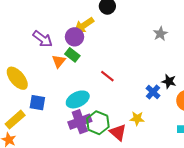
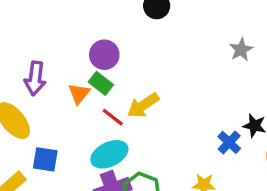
yellow arrow: (84, 25) -> (143, 105), moved
purple arrow: (43, 39) -> (35, 78), moved, turned 60
red line: (107, 76) -> (113, 117), moved

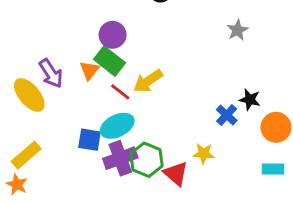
purple arrow: (35, 78) -> (51, 73), moved, turned -40
green rectangle: (101, 83) -> (109, 61), size x1.4
blue square: (45, 159) -> (89, 140), moved

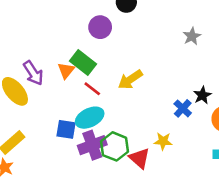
purple circle: (113, 35) -> (100, 27), moved
yellow arrow: (148, 81) -> (130, 80), moved
black star: (250, 100) -> (202, 95), turned 30

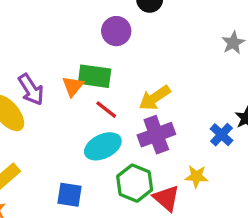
green rectangle: (83, 63) -> (95, 76), turned -30
blue square: (66, 129) -> (69, 195), moved
purple cross: (92, 145) -> (156, 135), moved

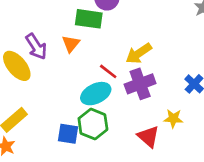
green rectangle: (95, 76) -> (89, 19), moved
red line: (106, 110) -> (108, 71), moved
green hexagon: (135, 183) -> (93, 124), moved

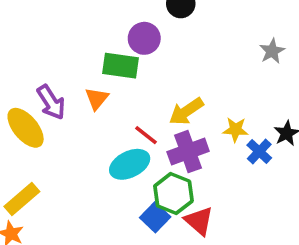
yellow star: (173, 119) -> (236, 130), moved
green hexagon: (93, 124) -> (173, 194), moved
blue square: (68, 134) -> (155, 217), moved, turned 35

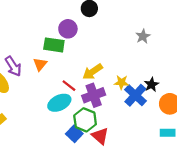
blue cross: (259, 152) -> (135, 95), size x1.5

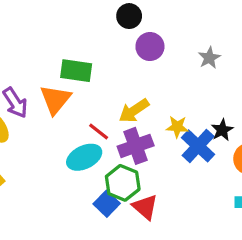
purple circle: (68, 29) -> (150, 47), moved
orange triangle: (40, 64) -> (55, 99), size x1.5

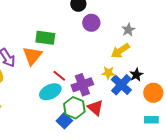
yellow arrow: (134, 111) -> (120, 51), moved
red triangle: (145, 207) -> (95, 108), moved

